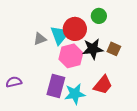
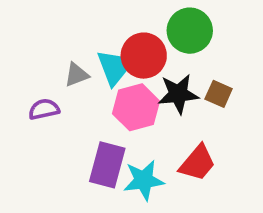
green circle: (99, 16) -> (190, 31), size x1.5
purple semicircle: (14, 82) -> (44, 109), moved

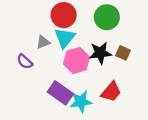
red circle: (144, 56) -> (64, 15), moved
purple semicircle: (44, 109) -> (25, 62), turned -126
purple rectangle: (107, 165) -> (60, 93), turned -70

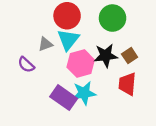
brown square: (123, 53) -> (130, 56), turned 32
red trapezoid: (111, 92) -> (127, 84), moved, turned 145
cyan star: (81, 102) -> (84, 93), moved

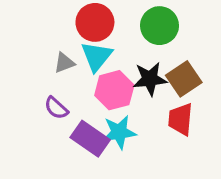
brown square: (130, 56) -> (184, 79), size x1.5
purple semicircle: (26, 65) -> (56, 108), moved

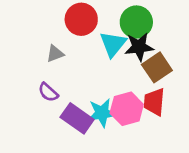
cyan triangle: (97, 56) -> (113, 44), moved
black star: (150, 79) -> (139, 47), moved
pink hexagon: (114, 90) -> (127, 109), moved

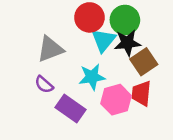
red circle: (81, 19) -> (89, 17), moved
gray triangle: (55, 54) -> (50, 49), size x1.6
cyan star: (102, 113) -> (92, 77), moved

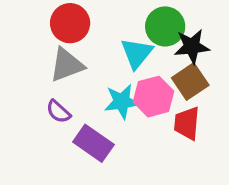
red circle: (89, 17) -> (70, 23), moved
black star: (127, 43) -> (192, 47), moved
pink hexagon: (116, 100) -> (153, 97), moved

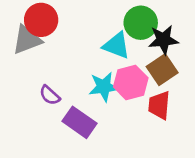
red circle: (70, 23) -> (41, 20), moved
cyan triangle: (137, 53) -> (117, 45), turned -48
gray triangle: (67, 65) -> (27, 40), moved

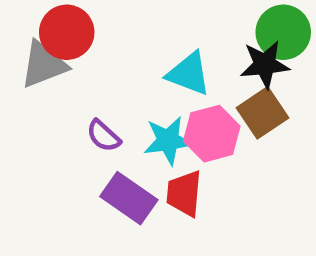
green circle: (141, 23) -> (283, 32), moved
purple semicircle: (50, 95) -> (104, 136), moved
red trapezoid: (159, 105) -> (184, 193), moved

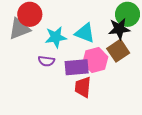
purple semicircle: (104, 136) -> (46, 61), turned -35
cyan star: (168, 141) -> (56, 37), moved
purple rectangle: (129, 198) -> (77, 67), moved, turned -40

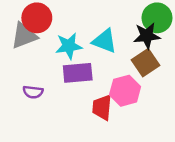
pink hexagon: (95, 60) -> (125, 91), moved
purple semicircle: (46, 61) -> (33, 92), moved
purple rectangle: (77, 67) -> (78, 73), moved

